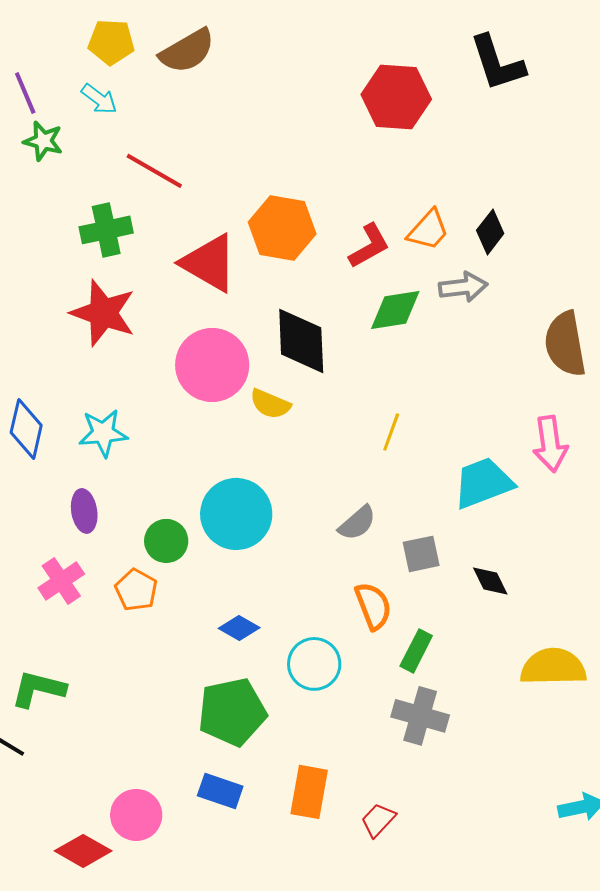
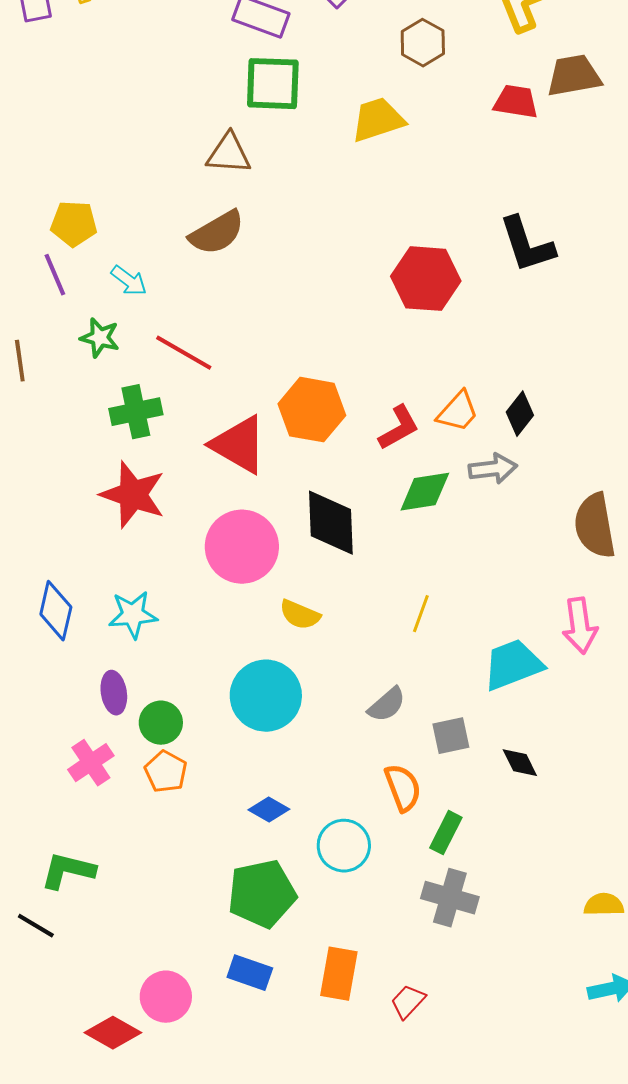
yellow pentagon: (111, 42) -> (74, 224), moved
green star: (43, 141) -> (100, 338), moved
yellow semicircle: (270, 404) -> (300, 615), moved
green circle: (166, 541) -> (161, 723), moved
yellow semicircle: (553, 667) -> (604, 905), moved, size x0.6

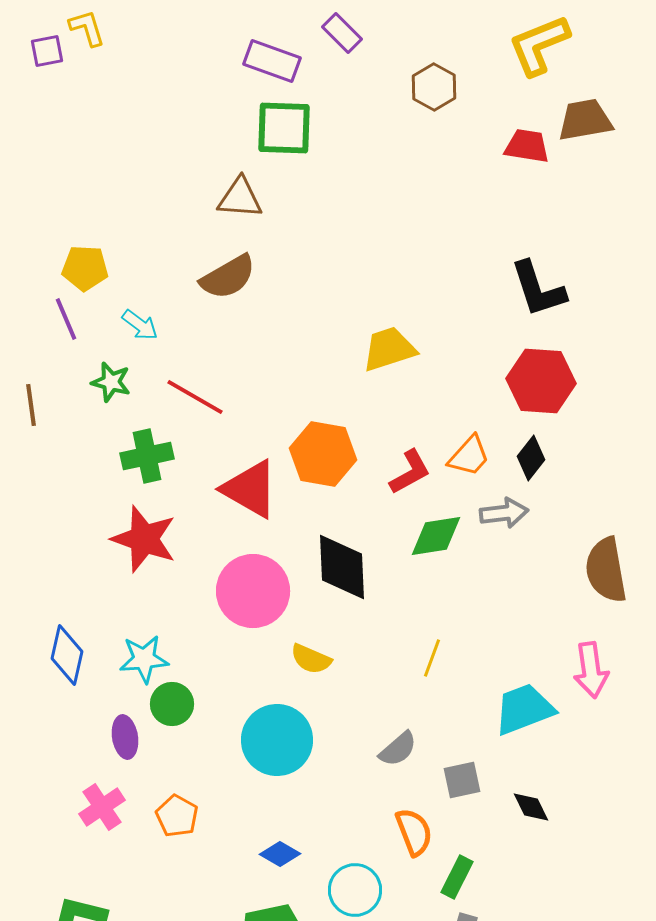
yellow trapezoid: (378, 120) -> (389, 349), moved
red hexagon: (426, 279) -> (541, 381), moved
green circle: (161, 723) -> (172, 704), moved

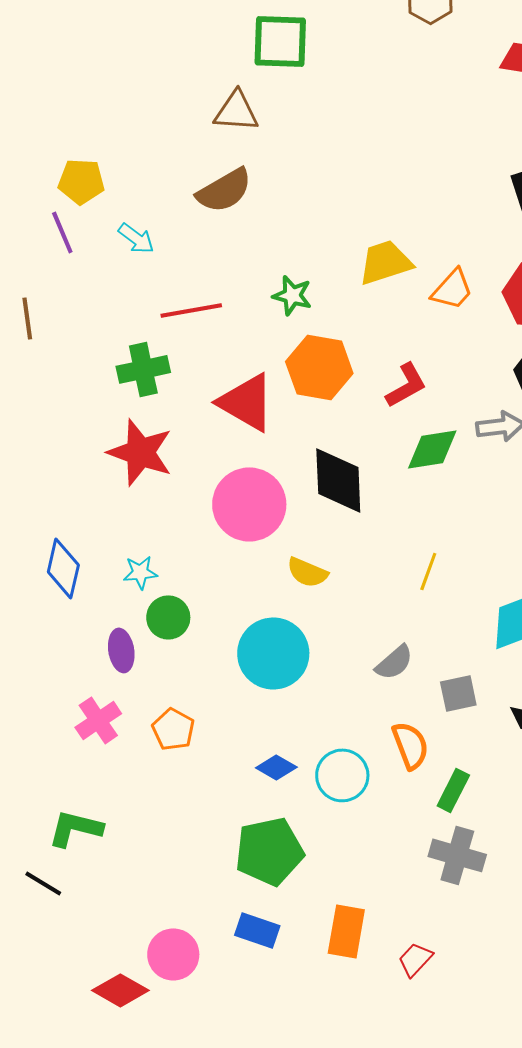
green star: (111, 382) -> (292, 295), moved
red line: (195, 397) -> (191, 310), turned -40
orange trapezoid: (469, 456) -> (452, 289), moved
cyan star: (144, 659) -> (140, 572), size x0.7
cyan circle: (355, 890) -> (342, 775), moved

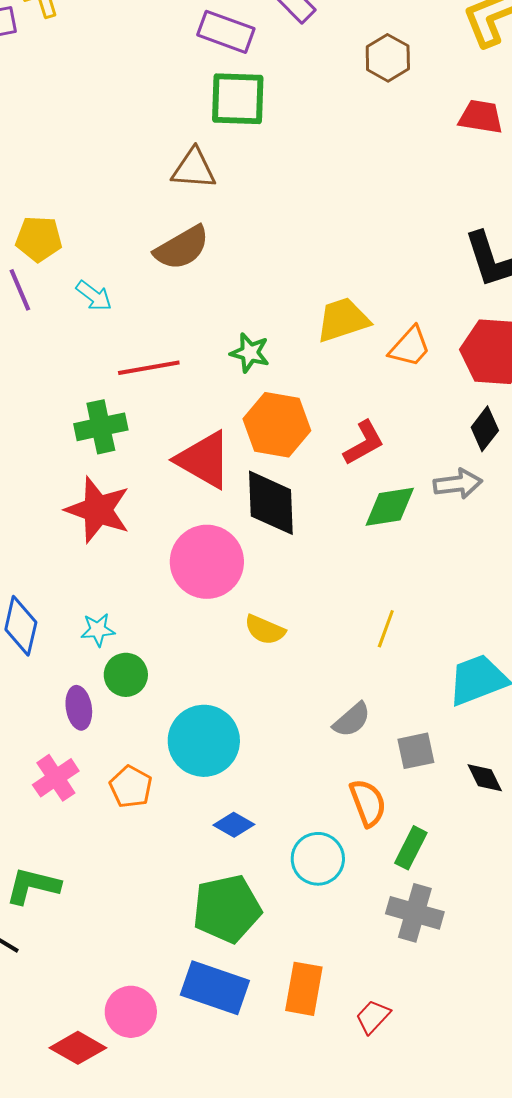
black diamond: (338, 480) -> (271, 503), moved
cyan circle: (273, 653) -> (204, 741), moved
cyan circle: (342, 775) -> (318, 859), moved
blue rectangle: (257, 930) -> (215, 988), size x1.5

